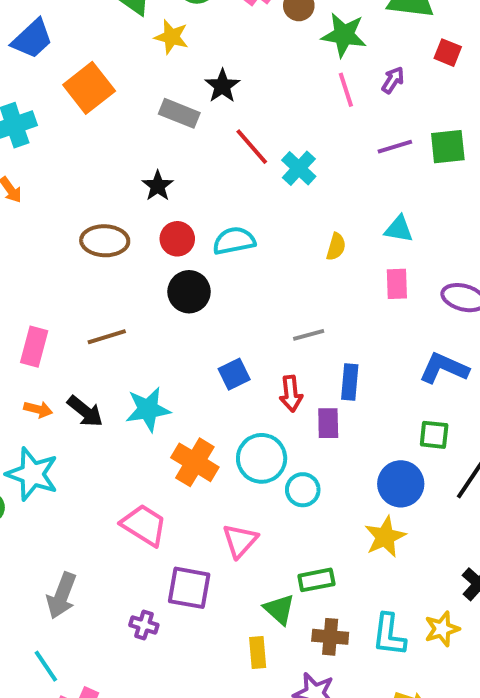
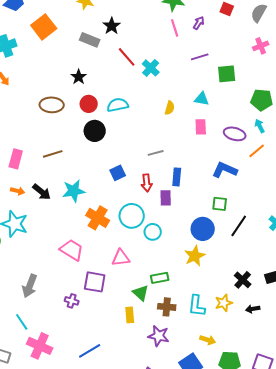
green square: (448, 147) -> (227, 74), moved
pink triangle: (240, 541) -> (121, 258), turned 42

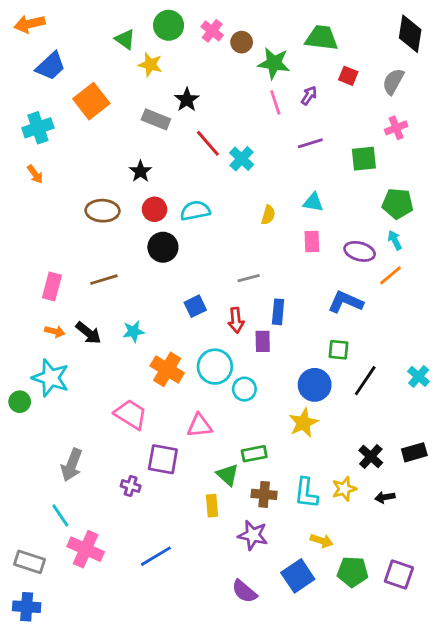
green square: (227, 74) -> (364, 159), moved
cyan star: (74, 191) -> (133, 331), size x0.7

